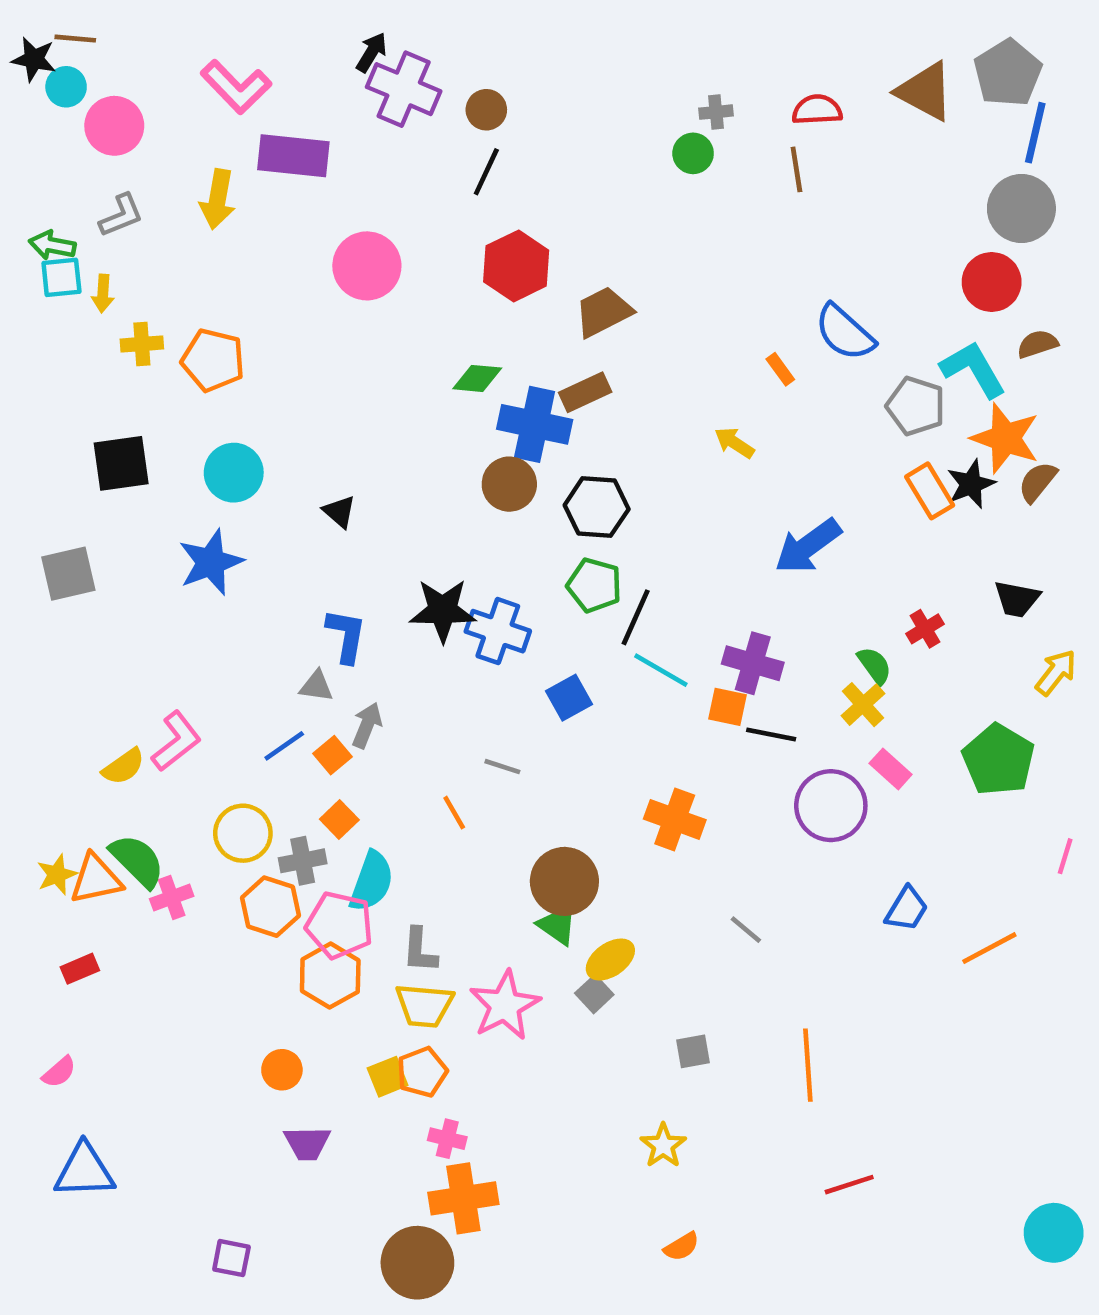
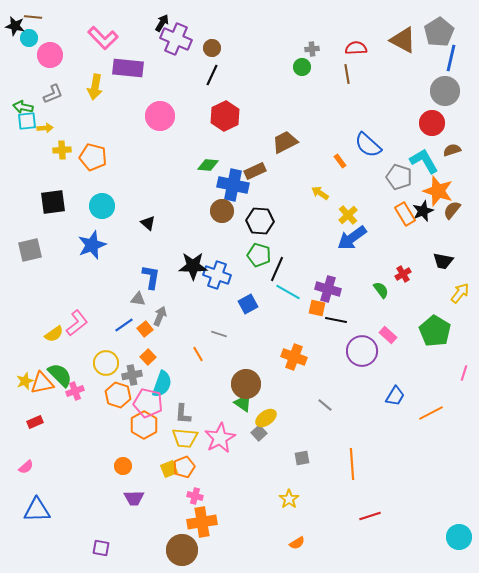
yellow arrow: (103, 293) -> (45, 128), turned -98
brown trapezoid: (603, 312) -> (285, 142), moved
yellow cross: (863, 705) -> (348, 215), moved

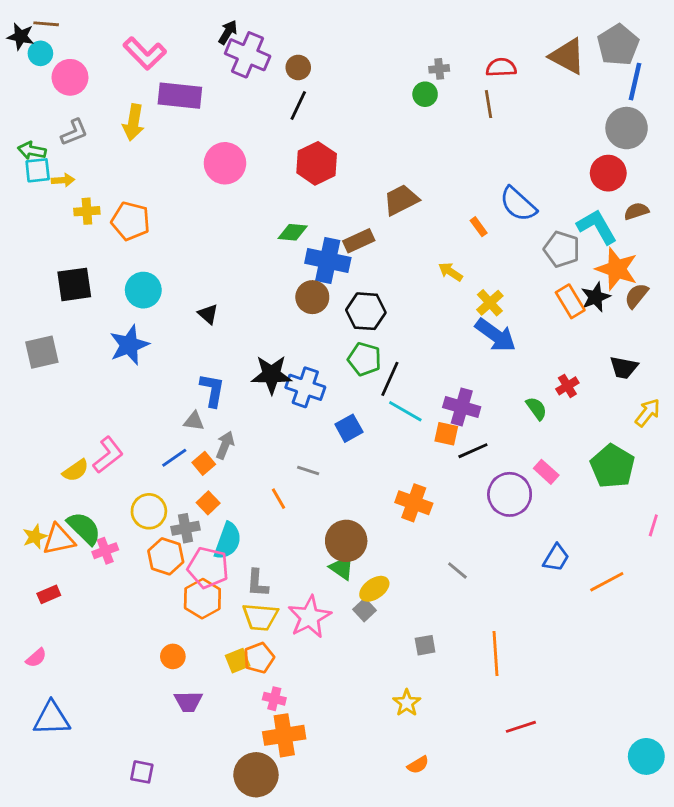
blue arrow: (352, 238) -> (496, 335), turned -108
black line: (336, 320) -> (473, 451), turned -35

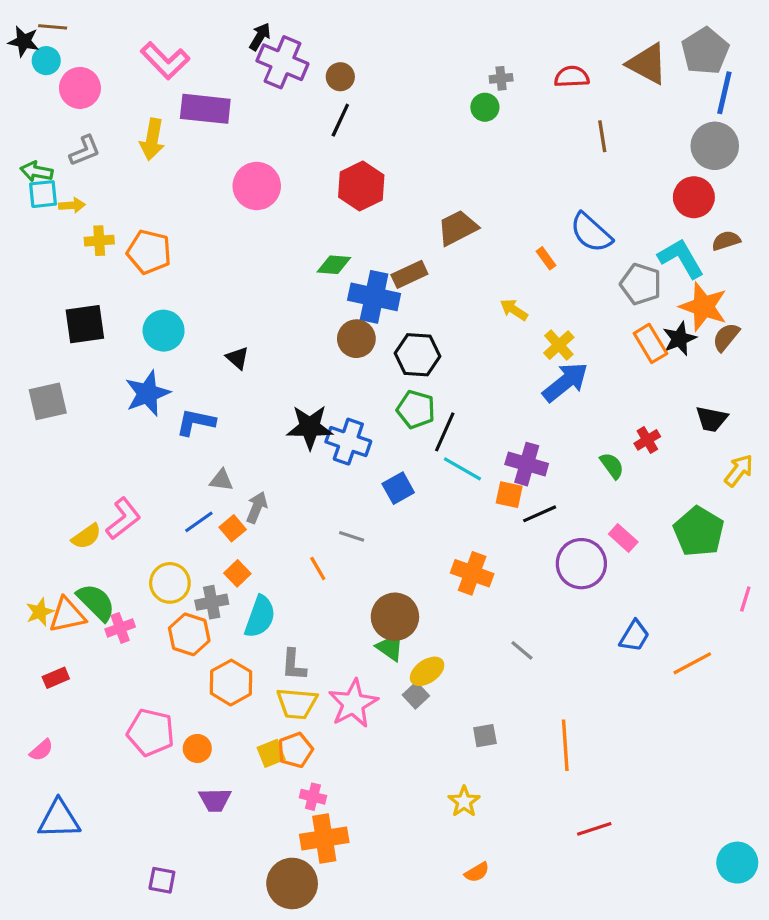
brown line: (488, 104) -> (602, 136), moved
blue arrow: (496, 335) -> (565, 382), turned -75
blue L-shape: (212, 390) -> (196, 422), moved, turned -88
pink pentagon: (208, 568) -> (151, 732), moved

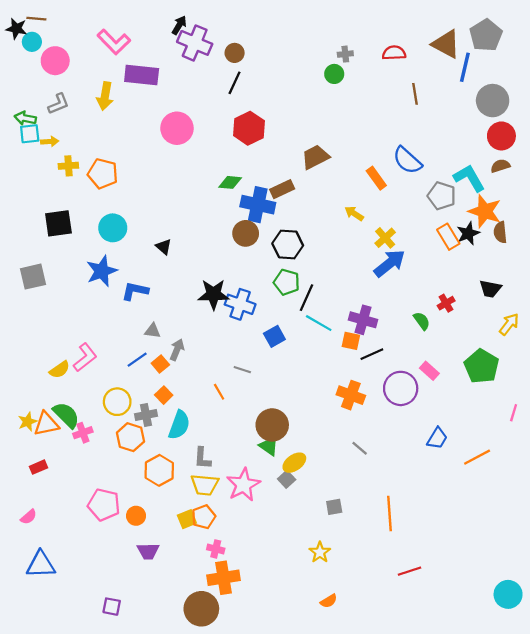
blue line: (724, 93) -> (465, 67), moved
red circle: (694, 197) -> (501, 136), moved
orange rectangle: (546, 258) -> (376, 178), size x1.5
brown semicircle: (726, 337) -> (500, 232), turned -45
orange cross: (472, 573) -> (351, 395), moved

